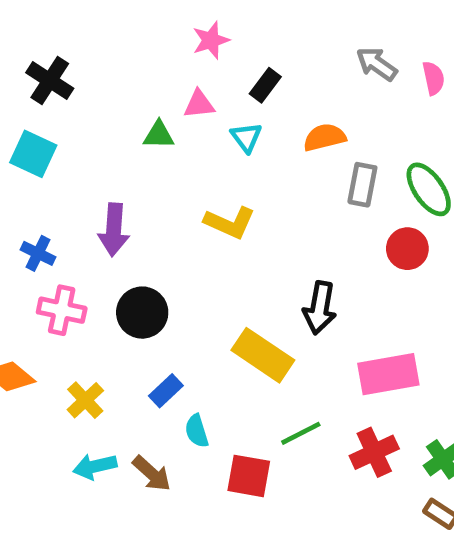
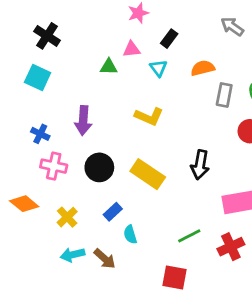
yellow rectangle: (263, 355) -> (148, 174), moved
red square: (249, 476) -> (175, 278), moved

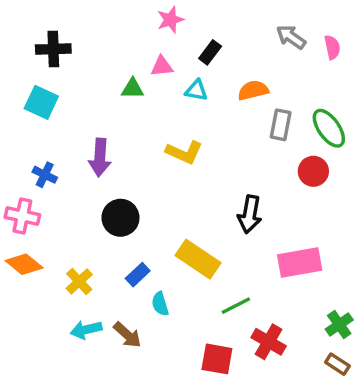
black cross: (47, 36) -> (53, 49), turned -35
cyan triangle: (158, 68) -> (196, 90), turned -42
pink cross: (54, 166) -> (22, 216), moved
yellow rectangle: (148, 174) -> (198, 259), moved
red cross: (231, 247) -> (269, 342), moved, turned -35

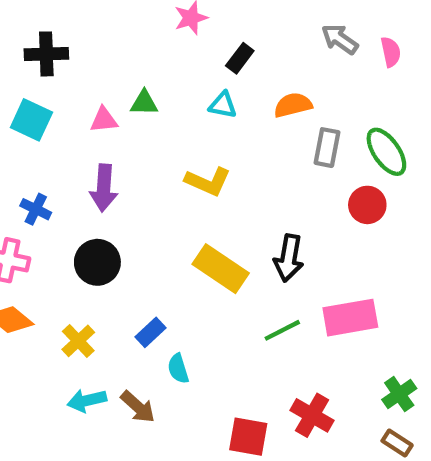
pink triangle: (162, 66) -> (104, 120), moved
black circle: (120, 218) -> (97, 262), moved
yellow rectangle: (198, 259) -> (221, 269), moved
green line: (236, 306) -> (282, 330), moved

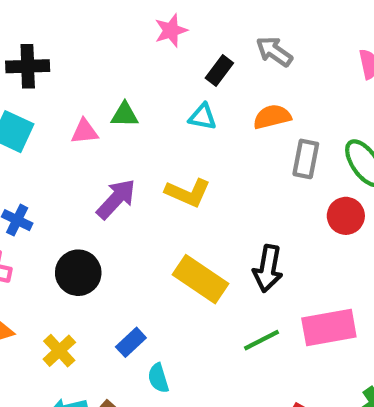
gray arrow: (340, 39) -> (274, 52), moved
purple arrow: (104, 188) -> (116, 199), moved, turned -141

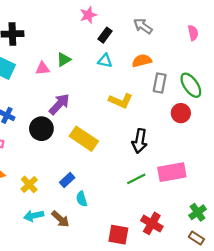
black rectangle: (219, 70) -> (105, 35), moved
green triangle: (125, 115) -> (64, 60), turned -32
yellow L-shape: (188, 193) -> (121, 101), moved
black circle: (78, 273) -> (41, 129), moved
yellow rectangle: (200, 279) -> (84, 139), moved

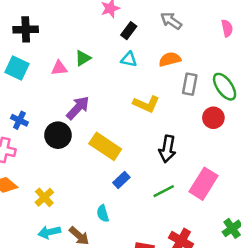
pink rectangle: (172, 172) -> (203, 184), turned -48
blue rectangle: (67, 180) -> (121, 180), moved

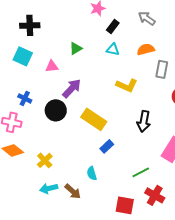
pink triangle: (59, 68) -> (52, 66), moved
green line: (164, 191) -> (141, 172), moved

